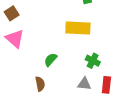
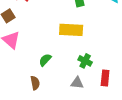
red rectangle: (106, 85) -> (105, 78), moved

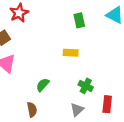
yellow rectangle: (71, 30) -> (71, 53), size x0.6
gray triangle: (77, 83) -> (77, 110), turned -48

